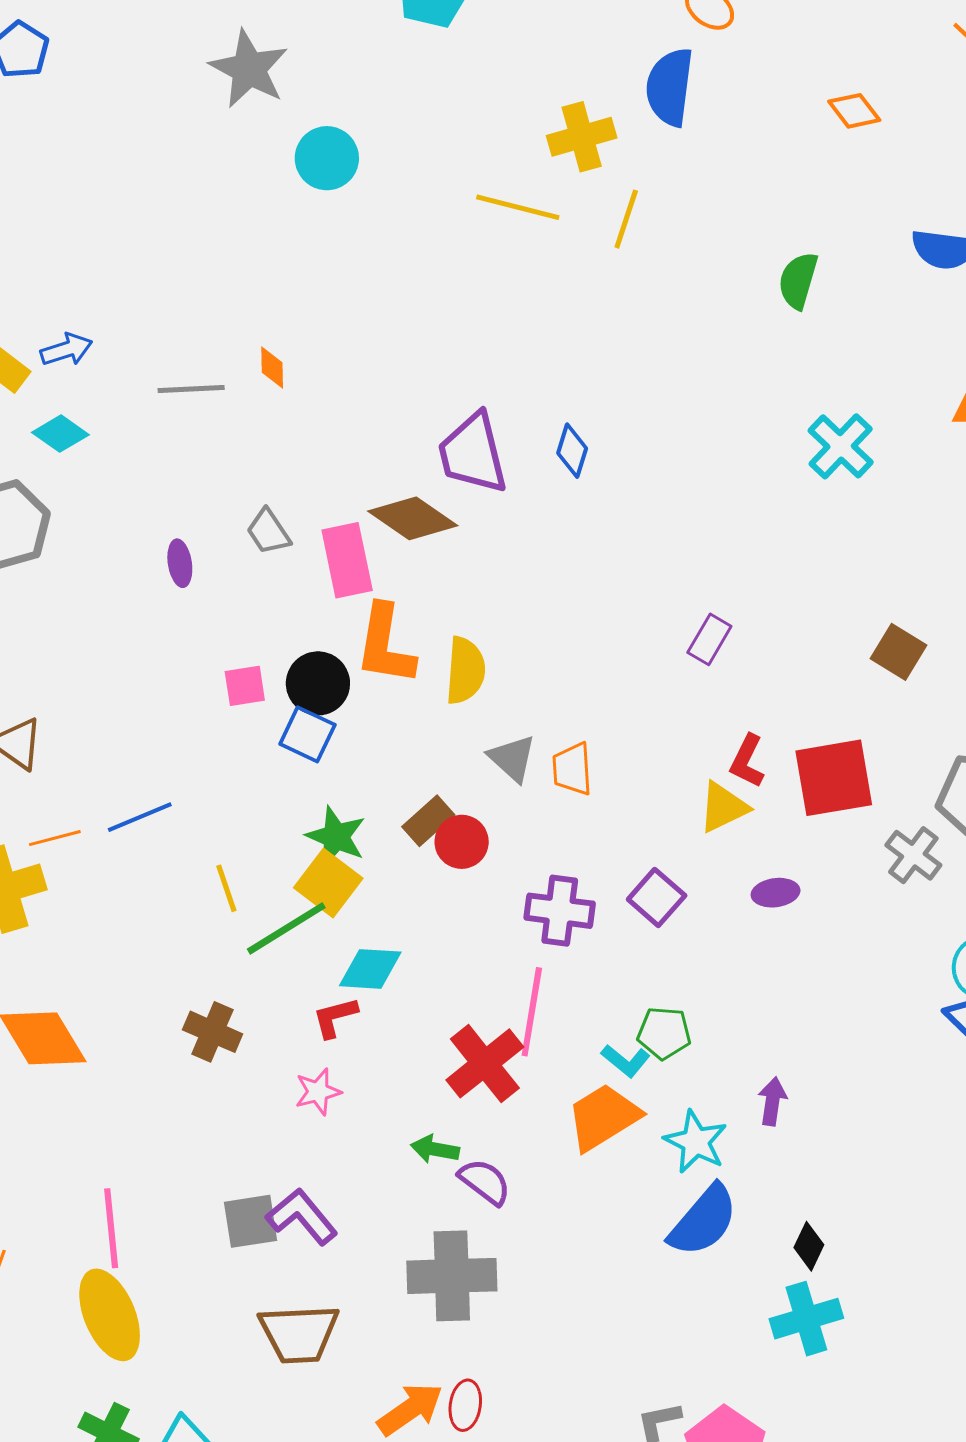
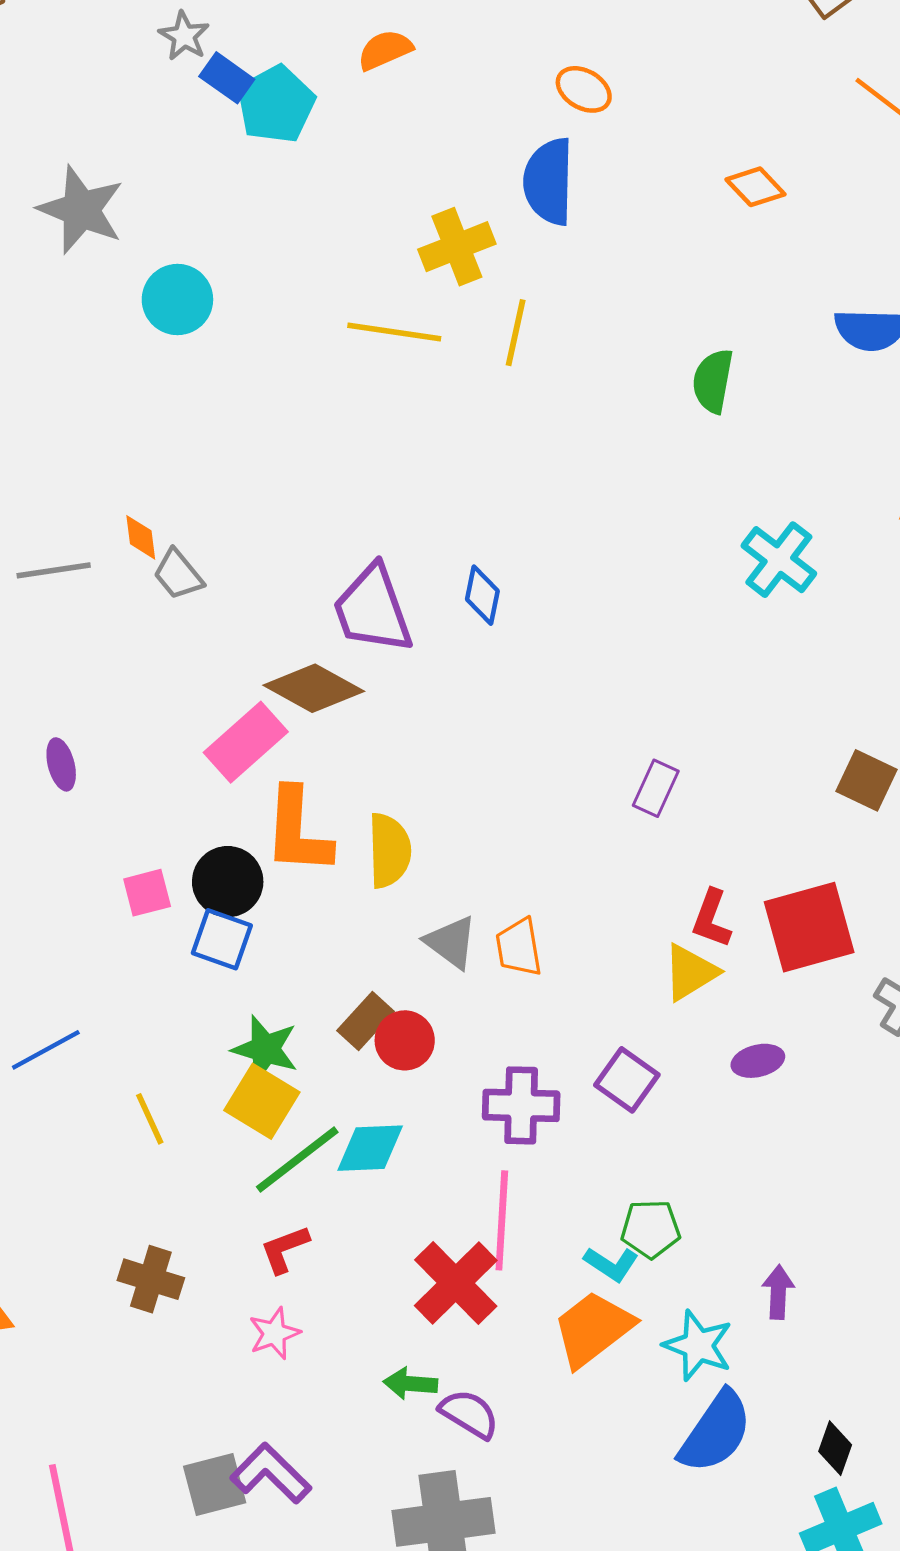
gray trapezoid: (268, 532) -> (178, 575), moved
pink rectangle: (347, 560) -> (246, 742), turned 66
green line: (286, 928) -> (297, 1160), moved
cyan diamond: (370, 969) -> (370, 1148), moved

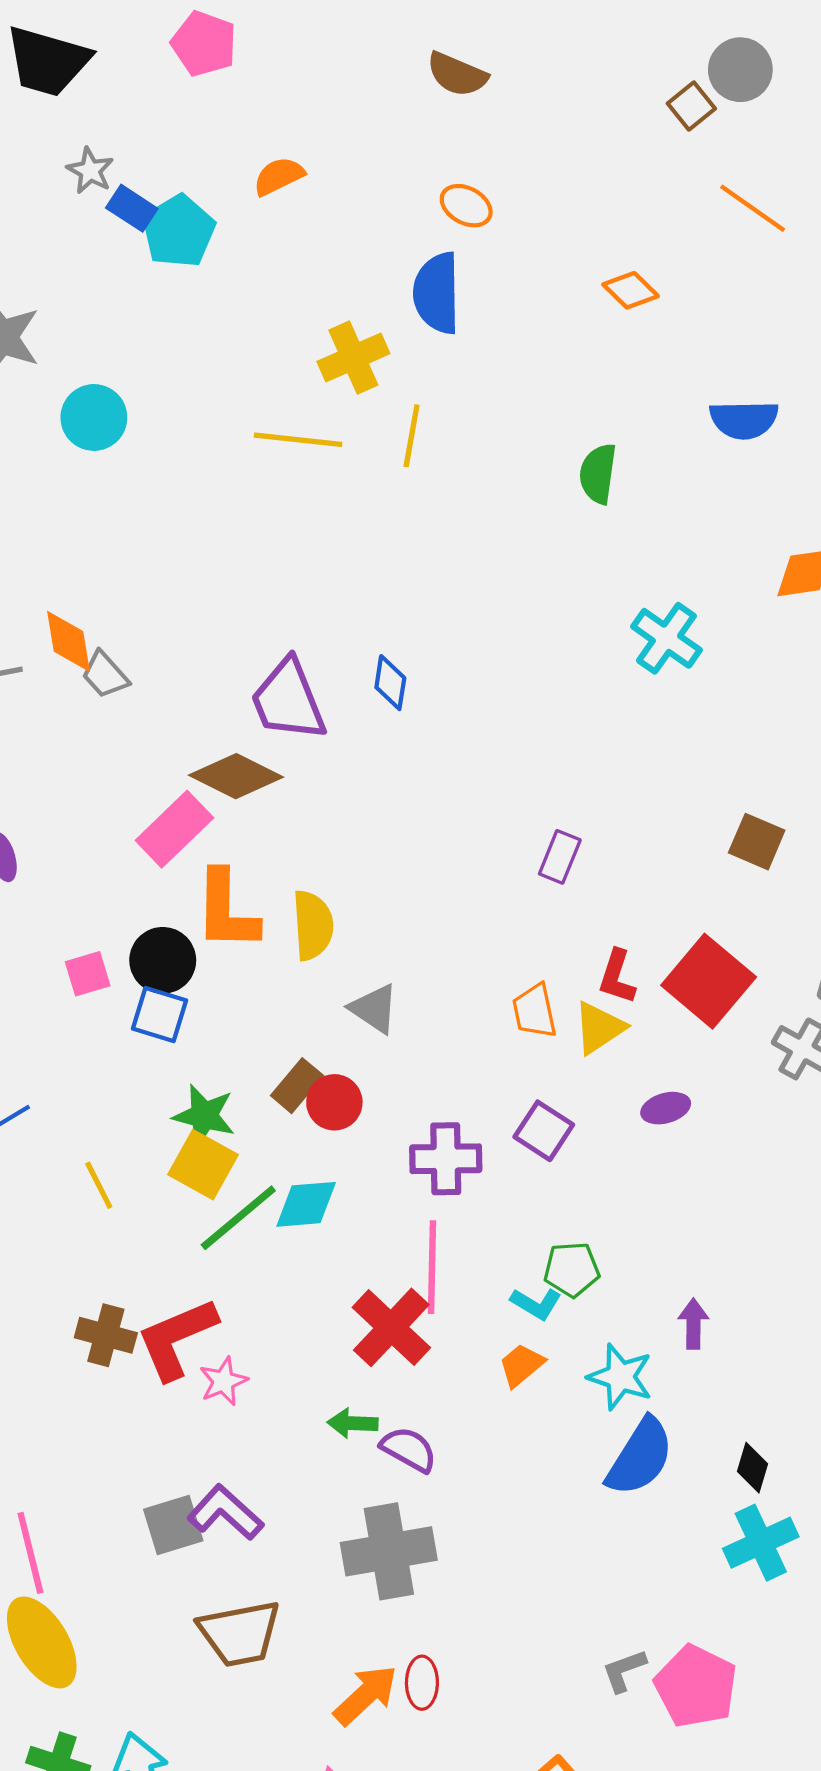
orange diamond: (141, 537) -> (69, 641), size x1.5
red square: (809, 927) -> (709, 981), turned -32
orange trapezoid: (519, 947) -> (535, 1011), moved
red L-shape: (285, 1249) -> (177, 1339), moved, size x1.8
orange trapezoid: (593, 1329) -> (521, 1365), size x0.6

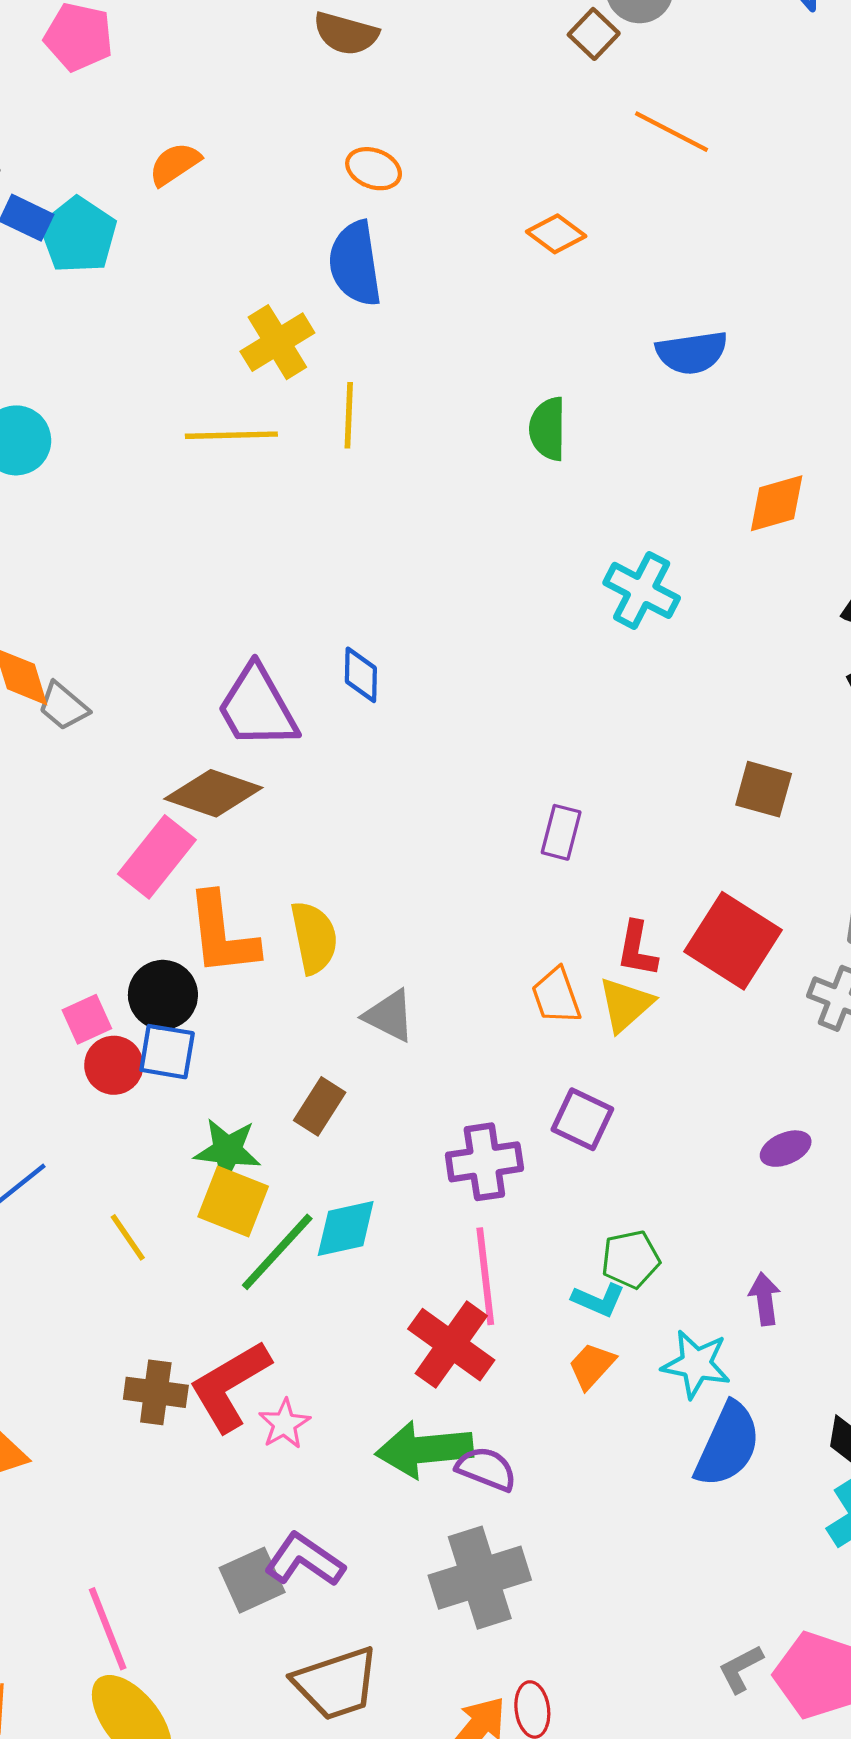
red circle: (334, 1102) -> (114, 1065), moved
purple ellipse: (666, 1108) -> (786, 1149), moved
green arrow: (353, 1423) -> (424, 1449), size x1.8

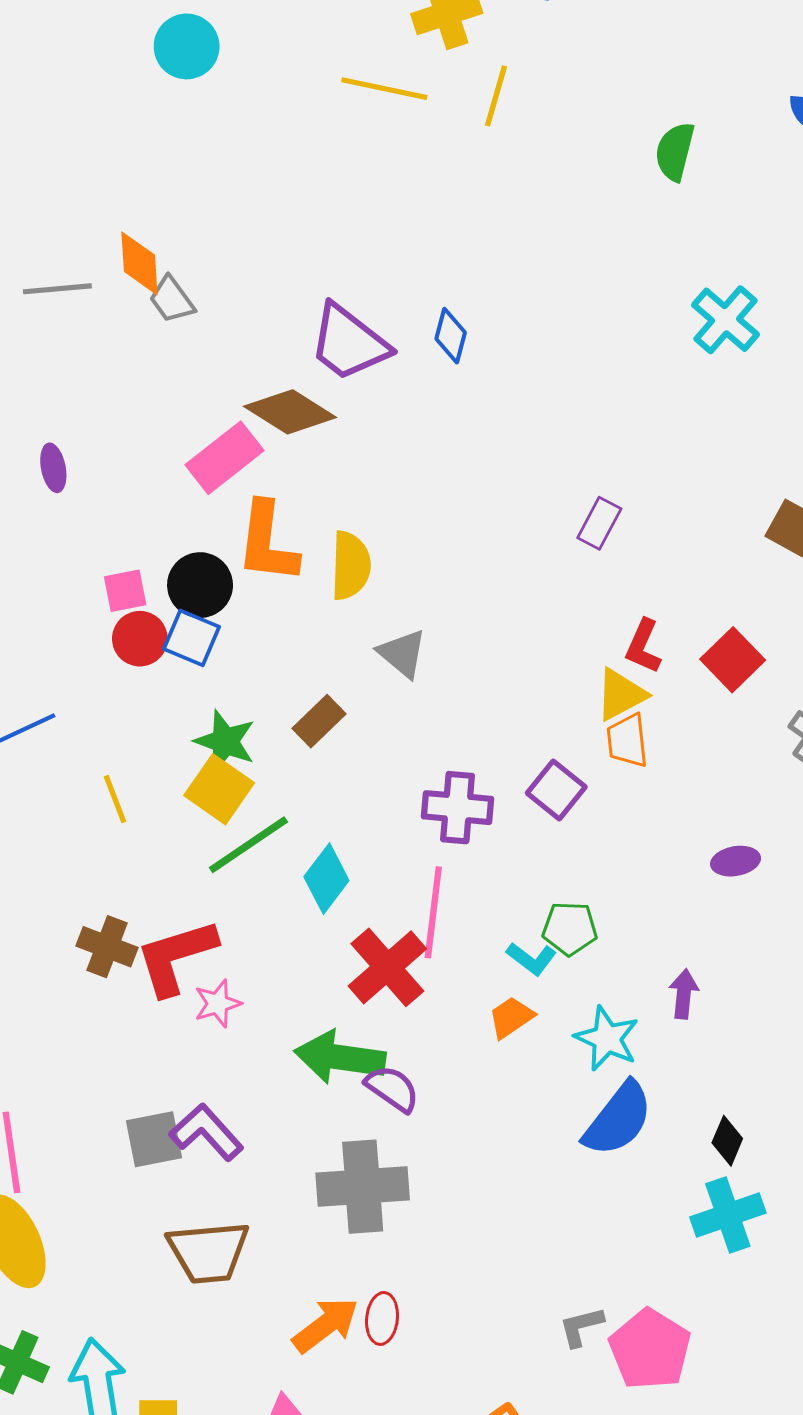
purple trapezoid: (257, 707) -> (349, 343), turned -36
red square: (733, 941) -> (733, 660), size x0.7
orange trapezoid: (556, 996) -> (627, 741), moved
cyan diamond: (346, 1229) -> (326, 879), moved, turned -54

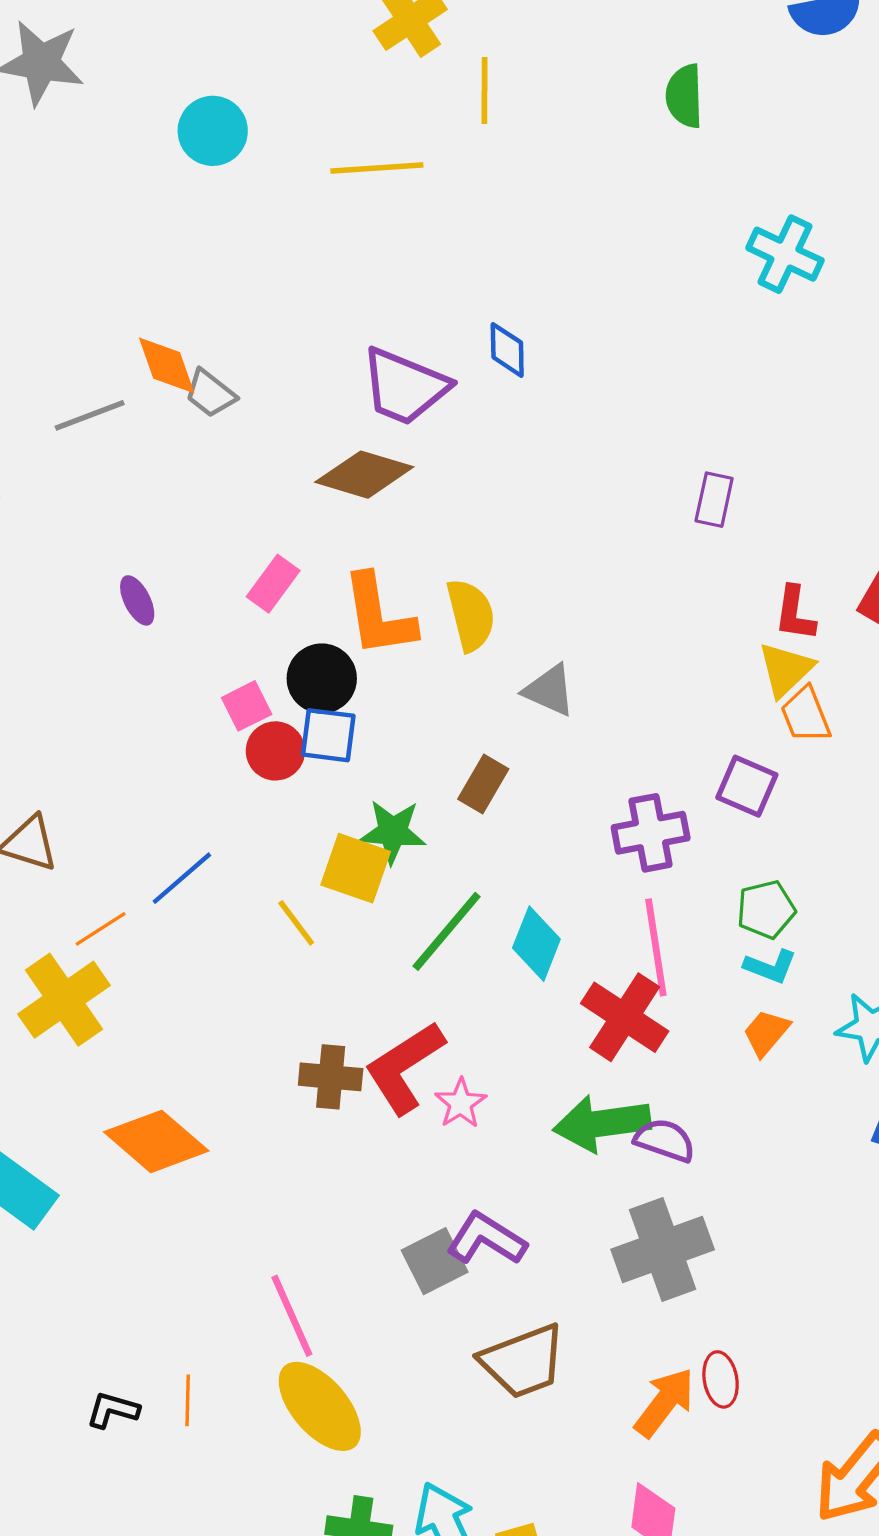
cyan circle: (187, 46) -> (213, 131), moved
yellow line: (384, 89) -> (377, 168), moved
pink rectangle: (225, 458) -> (273, 584), moved, size x0.7
yellow square: (219, 789) -> (356, 868), moved
green pentagon: (570, 929) -> (766, 909), moved

